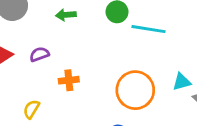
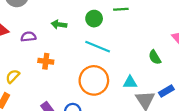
green arrow: (66, 15) -> (59, 24), moved
cyan line: (148, 29) -> (98, 47), moved

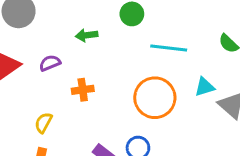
cyan line: (98, 47) -> (169, 48), moved

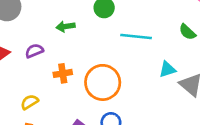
orange circle: (155, 98) -> (103, 82), moved
yellow semicircle: (43, 123) -> (29, 102), turned 30

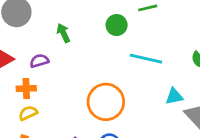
green arrow: (65, 26) -> (63, 33), moved, turned 66
orange cross: (63, 73) -> (26, 88), moved

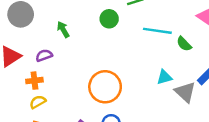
cyan line: (146, 59) -> (157, 31), moved

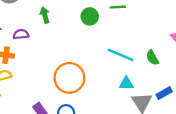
cyan line: (157, 31) -> (121, 55), moved

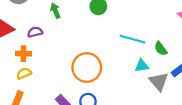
green semicircle: (152, 58) -> (161, 49), moved

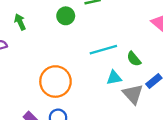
cyan line: (133, 39) -> (103, 50), turned -30

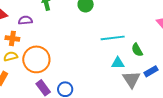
orange circle: (55, 82) -> (36, 59), moved

